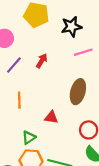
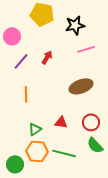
brown ellipse: (78, 92) -> (81, 86), turned 55
red triangle: (51, 117) -> (61, 122), moved

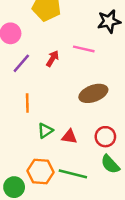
black star: (75, 25) -> (109, 21), moved
pink line: (86, 49) -> (84, 49), moved, turned 30
green triangle: (35, 129) -> (45, 131), moved

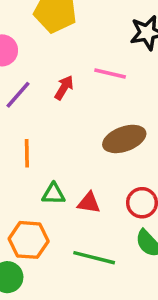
green triangle: (45, 131) -> (53, 194), turned 35
orange hexagon: (41, 171) -> (29, 240), moved

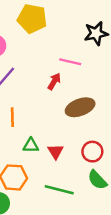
red arrow: (64, 88) -> (54, 81), moved
red triangle: (89, 203) -> (55, 152), turned 49

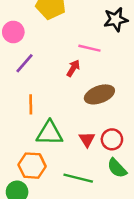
green triangle: (31, 145) -> (50, 133), size x1.6
red triangle: (55, 152) -> (87, 139), moved

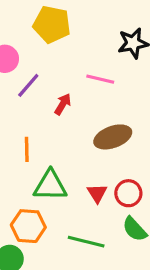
purple line: (25, 63) -> (28, 85), moved
red arrow: (73, 68) -> (63, 104), moved

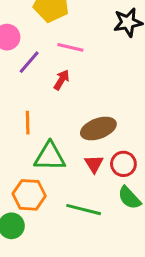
pink line: (100, 79) -> (70, 47), moved
brown ellipse: (113, 137) -> (98, 128), moved

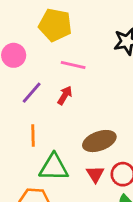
purple line: (29, 62) -> (32, 93), moved

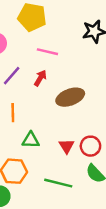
brown ellipse: (99, 141) -> (70, 97), moved
green triangle: (54, 167) -> (31, 140), size x0.7

